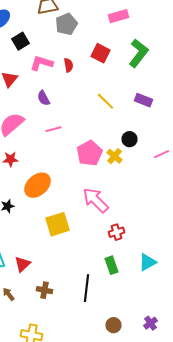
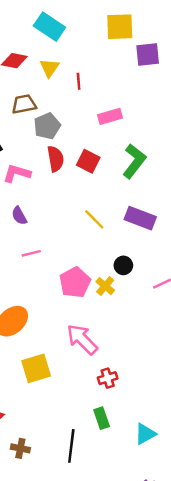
red semicircle: (68, 65) -> (56, 159), moved, size x1.5
purple rectangle: (144, 100) -> (140, 218), size x1.4
cyan triangle: (148, 262) -> (145, 434), moved

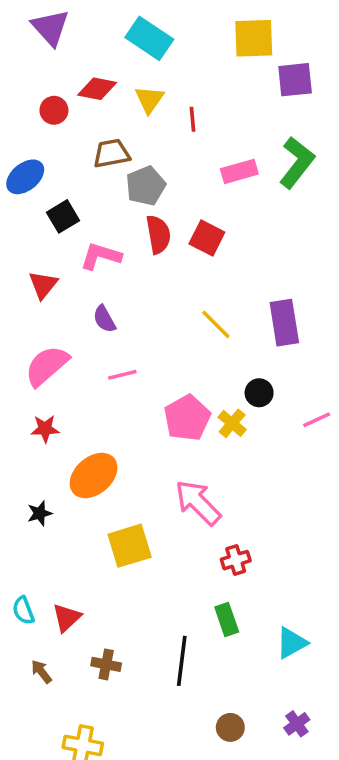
green L-shape: (134, 161) -> (297, 162), moved
purple rectangle: (140, 218) -> (284, 323), turned 60

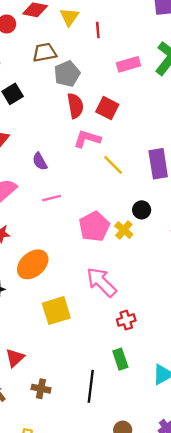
pink L-shape: (101, 256) -> (87, 139), moved

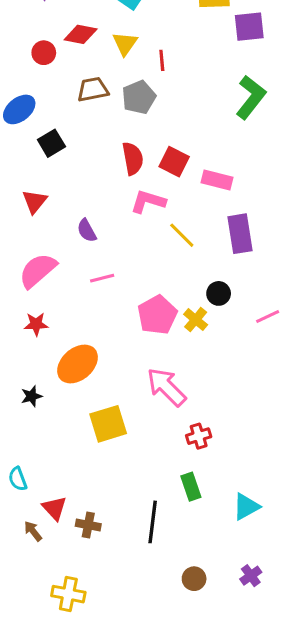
pink rectangle: (129, 64) -> (217, 180), moved, turned 30
gray pentagon: (67, 74) -> (139, 97), moved
red triangle: (15, 358) -> (54, 508), moved, turned -30

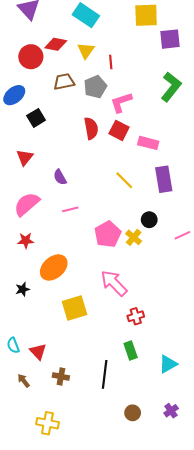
red circle: (44, 53) -> (31, 57), size x1.5
pink L-shape: (148, 201) -> (121, 102), moved, turned -35
red triangle: (54, 508) -> (38, 352), moved

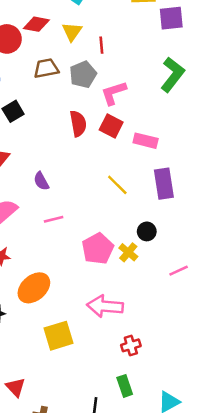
pink line: (182, 235) -> (179, 271), moved
pink arrow: (114, 283) -> (105, 306), turned -40

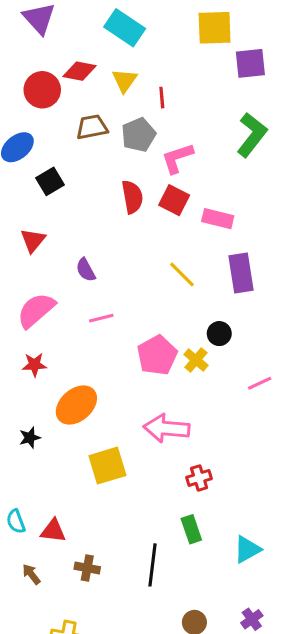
red triangle: (16, 387) -> (53, 531), turned -40

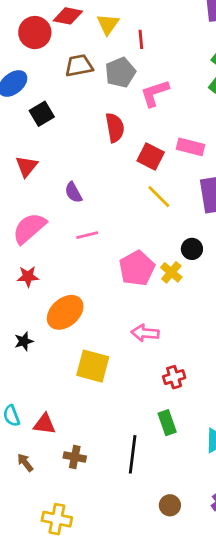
red square: (174, 200) -> (151, 157), moved
pink arrow: (166, 428) -> (145, 333), size x0.7
yellow square: (107, 466) -> (93, 366), turned 32

